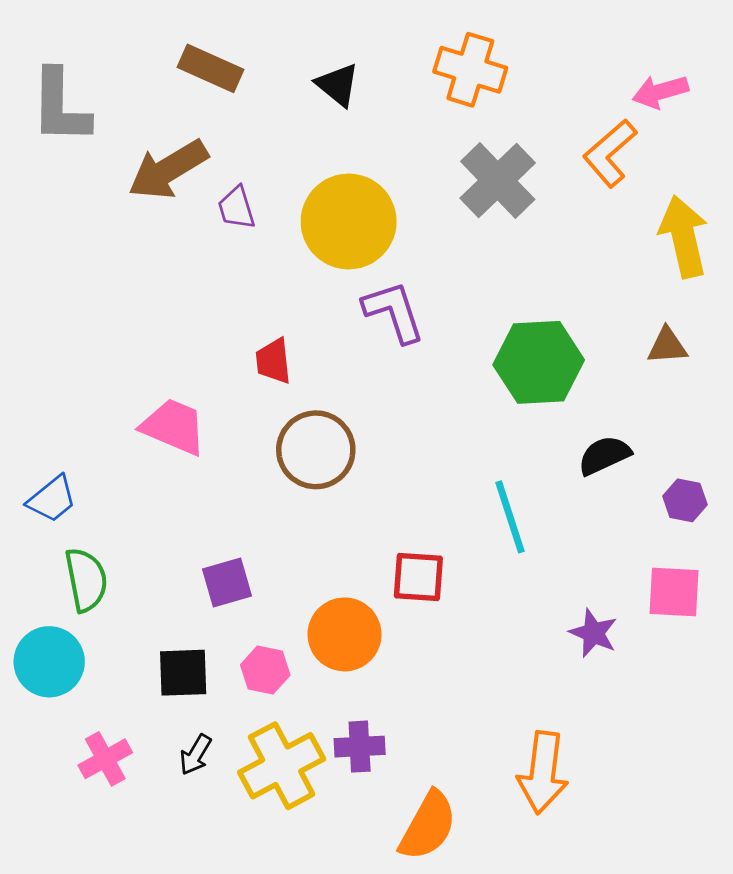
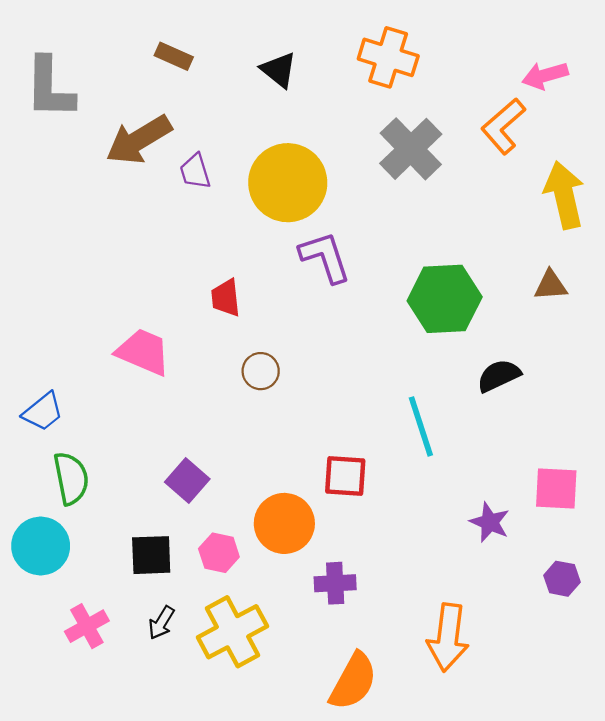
brown rectangle: (211, 68) -> (174, 56), size x0.7
brown circle: (316, 450) -> (261, 371), size x0.6
purple hexagon: (685, 500) -> (562, 579), moved
purple square: (227, 582) -> (187, 481), turned -33
purple cross: (360, 747) -> (335, 583), moved

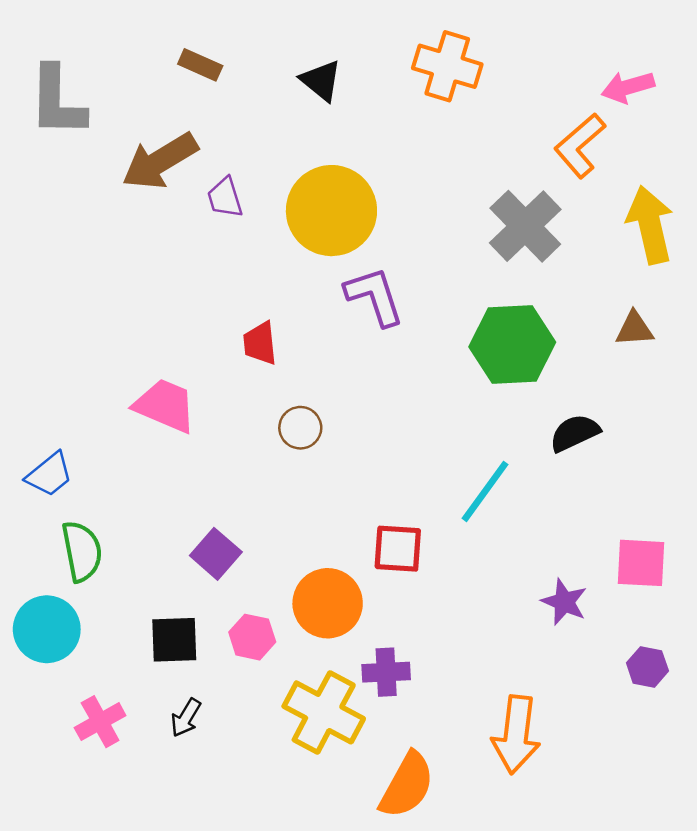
gray cross: (411, 149) -> (525, 226), moved
cyan line: (421, 426) -> (485, 491), turned 54
yellow cross: (232, 632) -> (324, 712), moved, turned -34

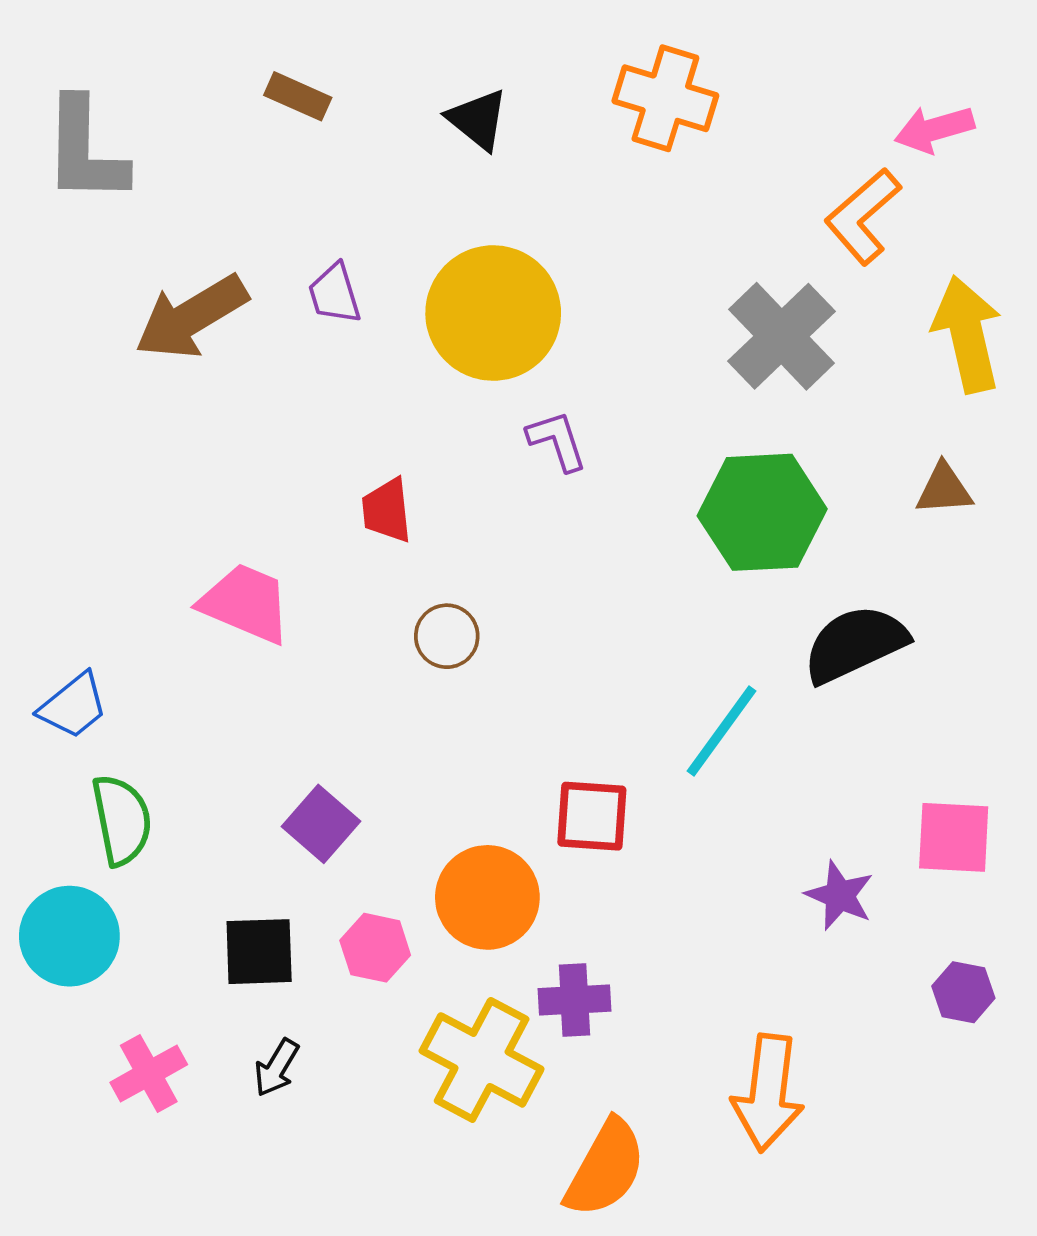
brown arrow: (160, 161) -> (191, 317), moved
purple L-shape: (374, 296) -> (557, 441), size x0.7
black semicircle: (575, 433) -> (855, 644), size x1.4

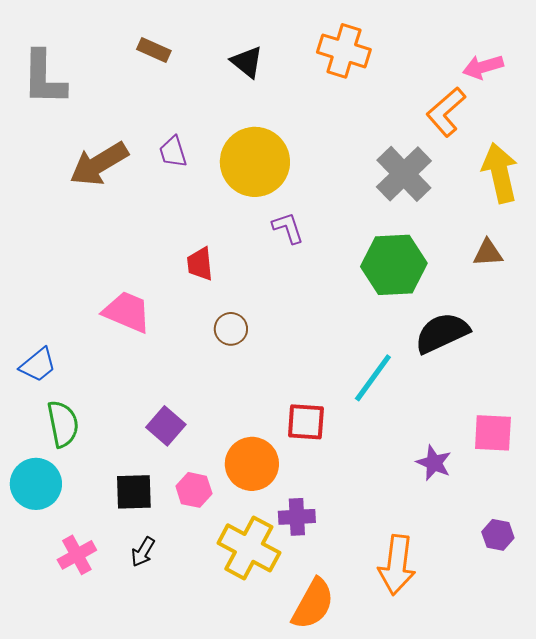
purple hexagon: (963, 992) -> (498, 535), moved

